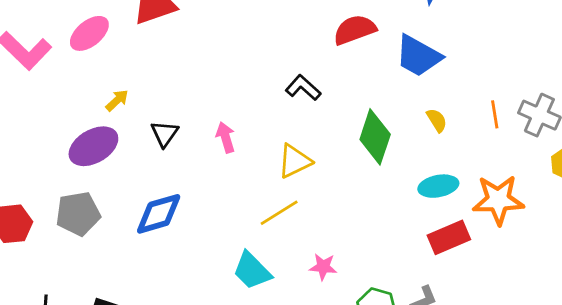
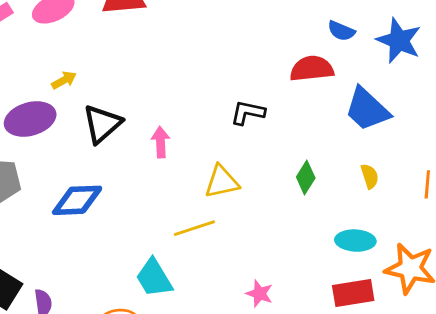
black L-shape: (303, 88) -> (248, 113), turned -44
black triangle: (165, 134) -> (102, 124), size x1.4
green diamond: (375, 137) -> (306, 178), size x0.6
pink star: (323, 267) -> (259, 294), moved

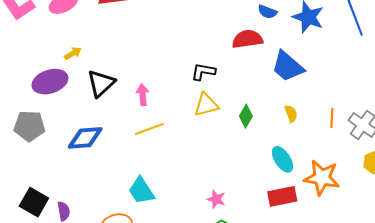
yellow triangle: (222, 182) -> (206, 105), moved
yellow line: (194, 228) -> (149, 129), moved
cyan ellipse: (355, 241) -> (282, 159), turned 56

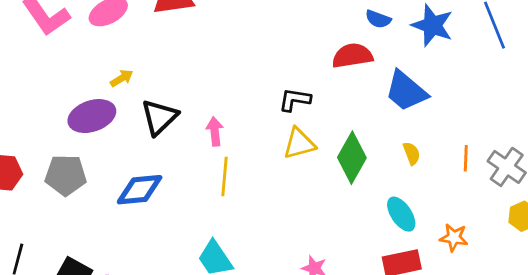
green diamond: (246, 116) -> (352, 158), size x1.6
yellow line: (149, 129) -> (225, 177), turned -64
orange star: (322, 178) -> (454, 238), size x0.6

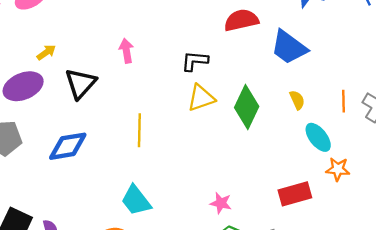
pink arrow: (215, 131) -> (126, 51), moved
cyan ellipse: (401, 214) -> (318, 137), moved

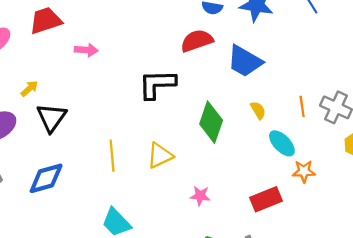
pink arrow: (126, 51) -> (86, 50), moved, turned 110
yellow arrow: (46, 52) -> (29, 89), moved
black L-shape: (195, 61) -> (157, 84), size x1.5
yellow triangle: (201, 98) -> (160, 155), moved
pink star: (221, 203) -> (200, 196), moved

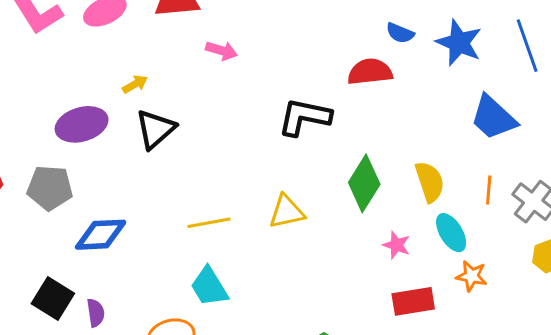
blue trapezoid: (245, 61) -> (493, 118), moved
yellow semicircle: (258, 110) -> (430, 182), size x1.6
yellow line: (112, 156) -> (209, 223), moved, turned 72
blue diamond: (46, 178) -> (101, 235), moved
pink star: (200, 196) -> (396, 245), moved

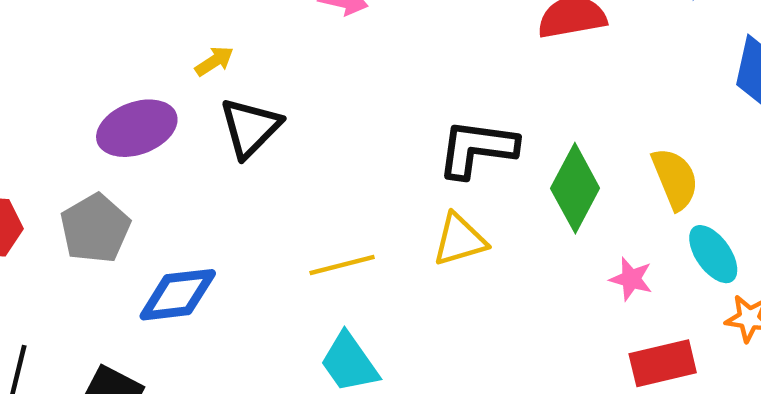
black L-shape: (304, 117) -> (477, 149), moved
gray pentagon: (50, 188) -> (95, 228), turned -30

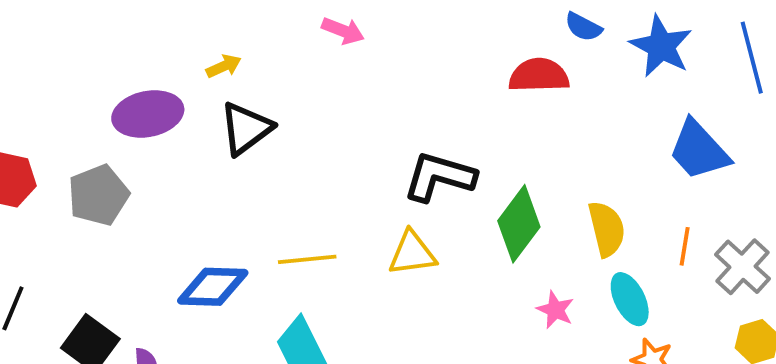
blue diamond: (178, 295) -> (213, 287), moved

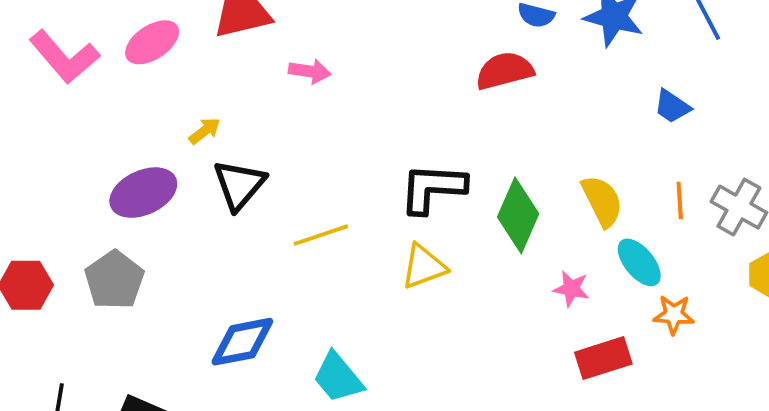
blue trapezoid: (699, 150) -> (672, 106), size x0.6
yellow line: (307, 259) -> (321, 235), moved

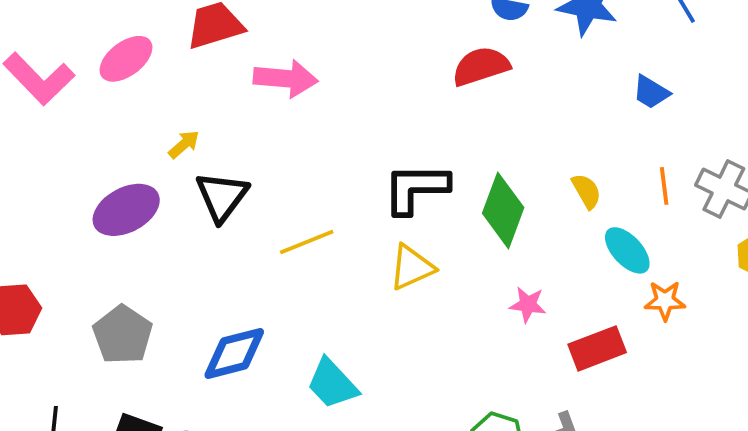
pink arrow: (310, 71) -> (286, 78), size x1.5
yellow semicircle: (602, 201) -> (586, 191), size x0.7
gray pentagon: (114, 280) -> (123, 335), moved
pink star: (571, 289) -> (528, 305), moved

